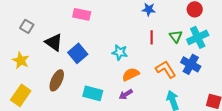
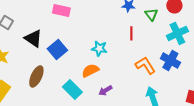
green triangle: (176, 36) -> (151, 14), moved
orange semicircle: (131, 74) -> (90, 70), moved
cyan rectangle: (93, 93) -> (72, 89), turned 30

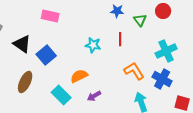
cyan cross: (177, 33) -> (166, 51), moved
cyan star: (99, 48) -> (93, 45), moved
blue cross: (170, 60) -> (162, 79), moved

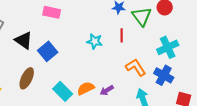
green triangle: (140, 20) -> (142, 16), size x1.5
orange semicircle: (79, 76) -> (86, 88), moved
purple arrow: (94, 96) -> (107, 90), moved

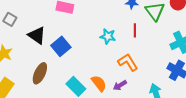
orange L-shape: (136, 67) -> (128, 62), moved
orange semicircle: (86, 88) -> (99, 83), turned 78

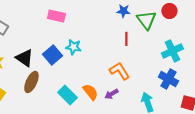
black triangle: (37, 35) -> (24, 58), moved
cyan star: (108, 36) -> (73, 47), moved

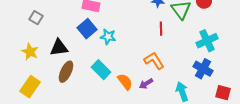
blue square: (52, 55) -> (87, 29), moved
black triangle: (24, 58) -> (59, 48), turned -42
cyan rectangle: (67, 95) -> (101, 70), moved

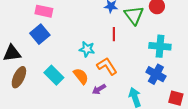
cyan star: (108, 37) -> (87, 49), moved
cyan cross: (207, 41) -> (160, 46), turned 30
orange semicircle: (125, 82) -> (81, 76), moved

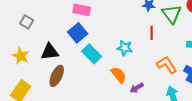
orange L-shape: (107, 66) -> (167, 65), moved
cyan rectangle: (54, 75) -> (92, 54), moved

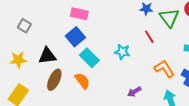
red line: (152, 33) -> (149, 37), turned -32
yellow star: (21, 56) -> (18, 60), turned -30
orange semicircle: (119, 75) -> (82, 81), moved

